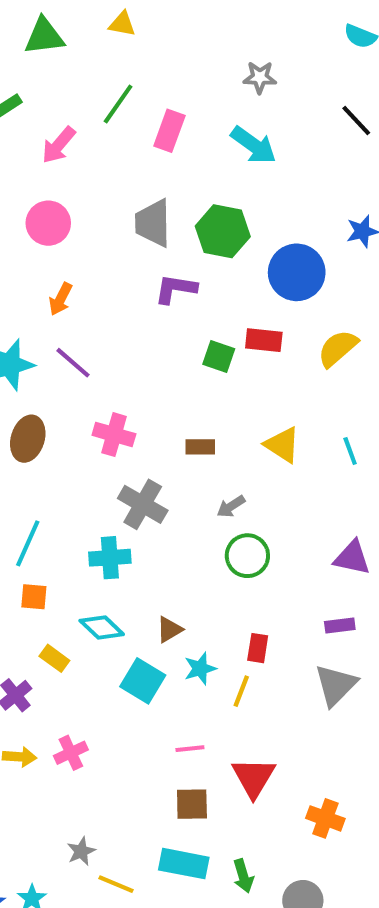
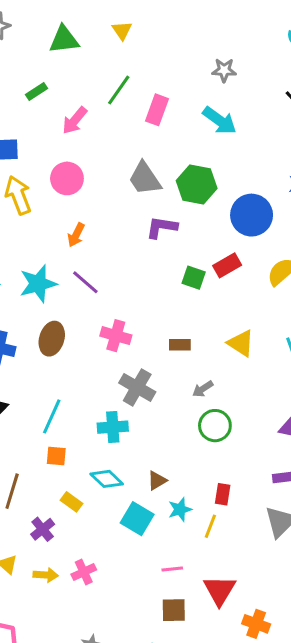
yellow triangle: (122, 24) -> (122, 31), turned 45
gray trapezoid: (153, 223) -> (145, 178), turned -33
red rectangle: (264, 340) -> (227, 265), turned -36
orange cross: (325, 818) -> (256, 624), moved

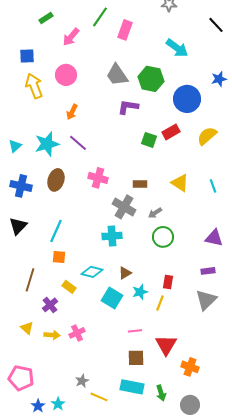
cyan arrow: (220, 120) -> (177, 48), moved
gray cross: (137, 387) -> (124, 207), moved
cyan cross: (113, 427) -> (112, 236), moved
cyan diamond: (107, 479) -> (92, 272), turned -30

